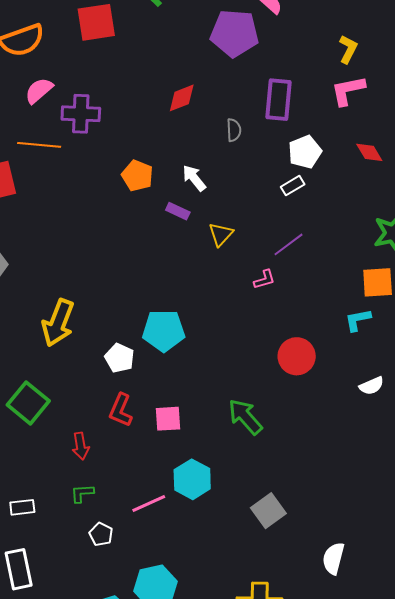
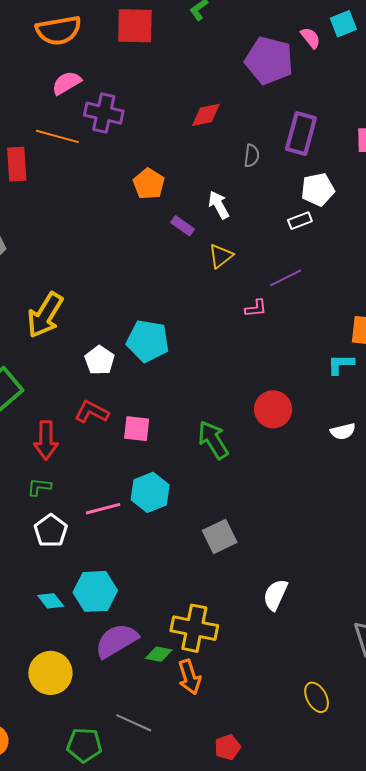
white arrow: (194, 178) -> (219, 205), moved
red circle: (297, 356) -> (273, 409), moved
red L-shape: (121, 410) -> (92, 412), turned 84
red arrow: (81, 446) -> (46, 440), size x1.4
white pentagon: (101, 534) -> (51, 531), size x1.4

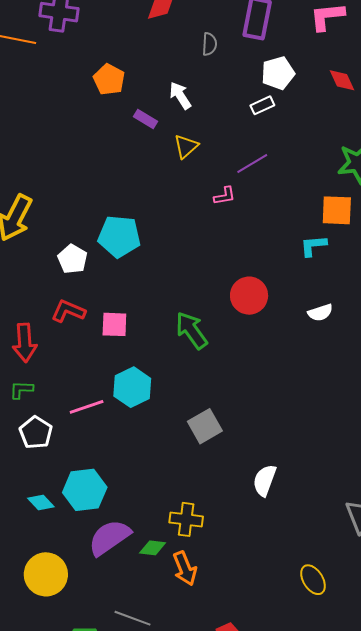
yellow cross: (194, 628) -> (186, 519), size x0.7

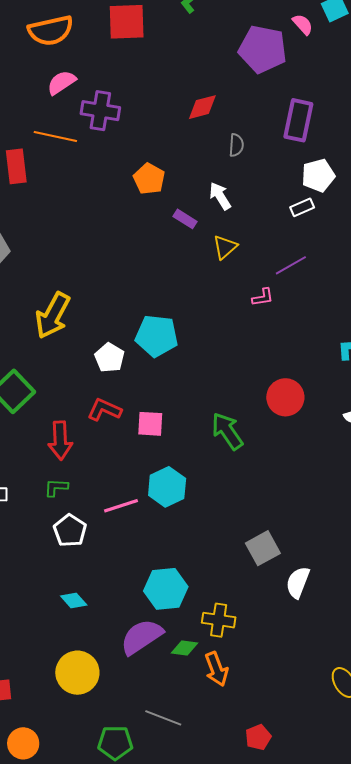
gray semicircle: (210, 44) -> (236, 145), moved
gray square: (205, 426) -> (263, 548), moved
cyan hexagon: (85, 490) -> (166, 589), moved

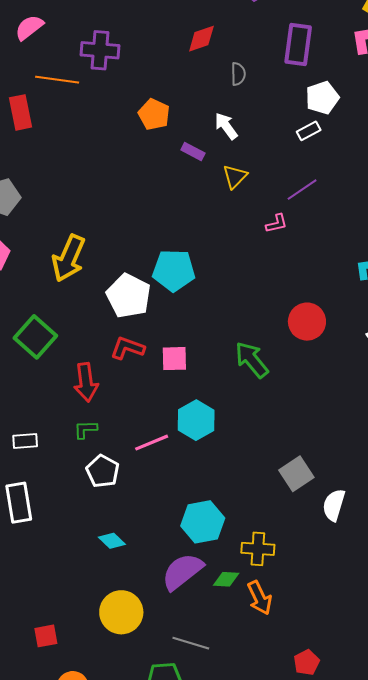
pink semicircle: (61, 83) -> (29, 28), moved
white pentagon: (110, 358) -> (129, 296), size x1.5
gray line: (163, 718) -> (191, 643), moved

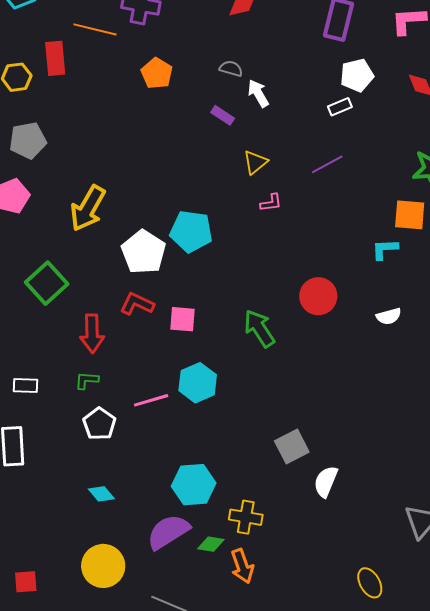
gray semicircle: (238, 74) -> (231, 69), moved, turned -80
orange pentagon: (154, 114) -> (157, 73), moved
yellow triangle: (235, 177) -> (255, 162), moved
pink L-shape: (277, 224) -> (271, 203), moved

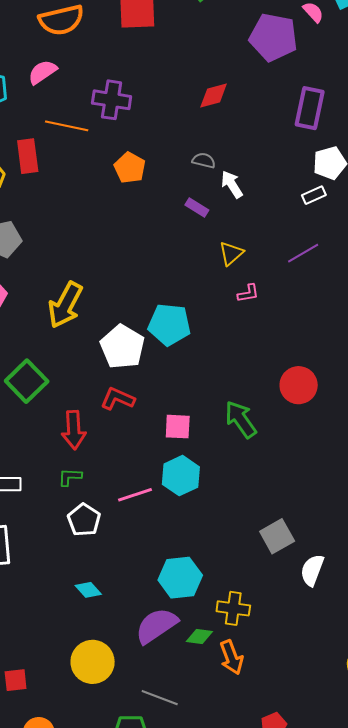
pink square: (183, 319) -> (178, 427), moved

